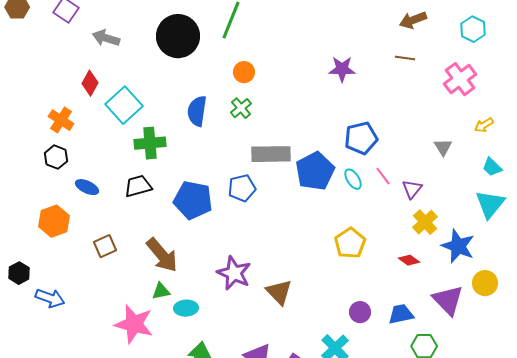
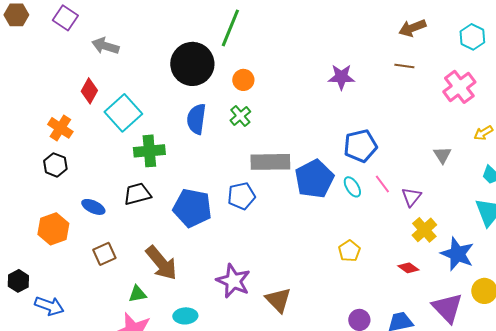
black circle: (178, 36) -> (192, 64), moved
blue ellipse: (87, 187) -> (93, 207), moved
yellow pentagon: (350, 243) -> (349, 251), size x0.7
green triangle: (161, 291) -> (137, 294), moved

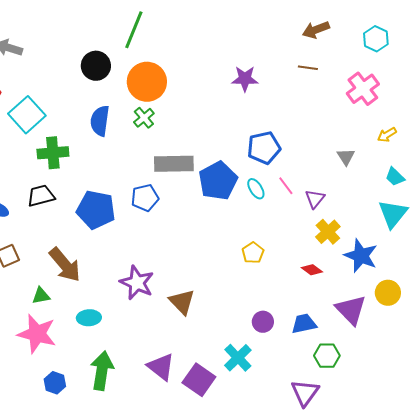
black circle: (192, 64) -> (96, 66), size x0.7
orange circle: (243, 80) -> (147, 82), size x1.8

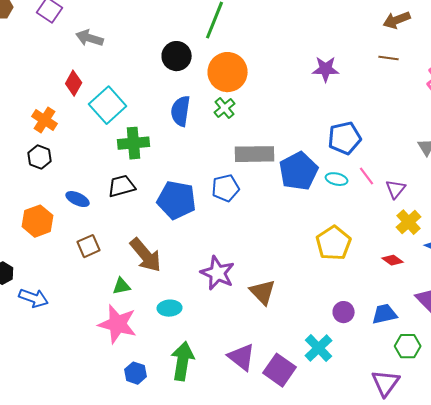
cyan ellipse: (256, 189) -> (337, 179), turned -45
yellow pentagon: (253, 253) -> (334, 243), size x1.6

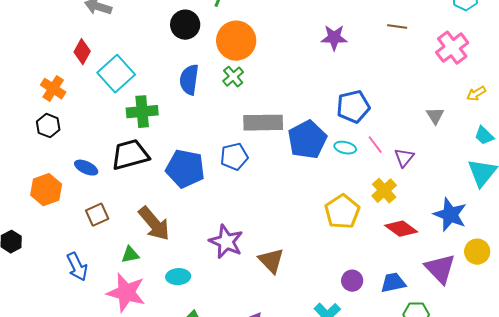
black trapezoid: (122, 186) -> (130, 155), size x1.4
yellow cross: (409, 222) -> (384, 191), moved
red diamond: (393, 260) -> (401, 229), size x1.5
blue arrow: (34, 298) -> (77, 267), moved, turned 44

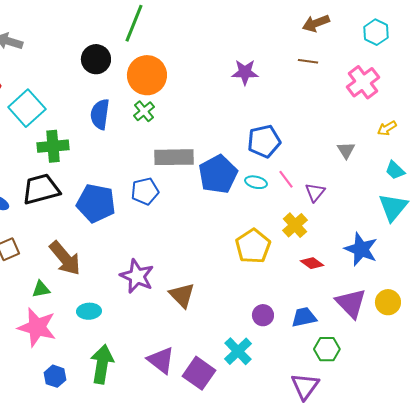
red diamond: (401, 229) -> (312, 263), size x0.7
yellow circle: (477, 252) -> (388, 302), moved

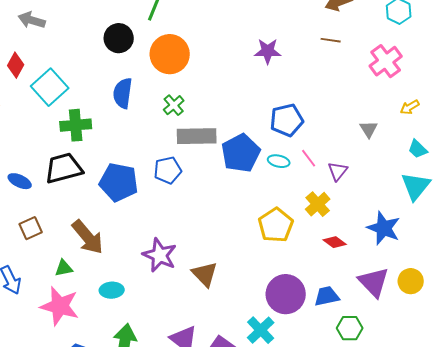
green cross: (144, 111) -> (174, 105), moved
purple circle: (263, 315) -> (286, 294), size x1.8

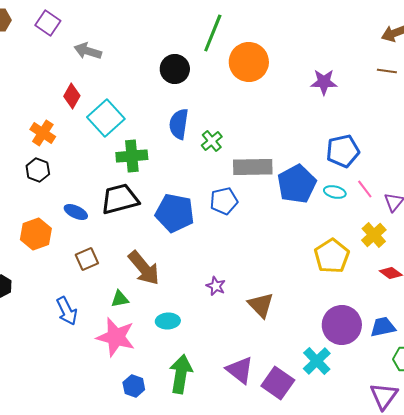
orange circle: (170, 54) -> (249, 62), moved
green cross: (174, 105) -> (212, 141), moved
purple star: (160, 255) -> (216, 286), size x0.6

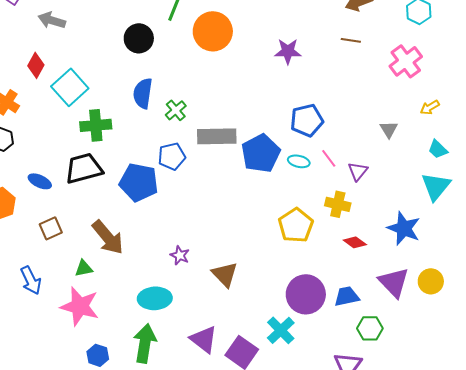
blue pentagon: (224, 201) -> (172, 156), moved
yellow cross: (374, 235) -> (338, 204), turned -35
cyan ellipse: (168, 321) -> (155, 298), moved, size x1.4

